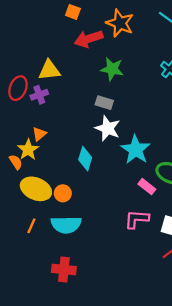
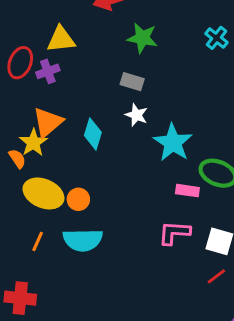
white star: (108, 128) -> (137, 115), size x0.7
orange triangle: (39, 134) -> (48, 122), size x1.6
cyan diamond: (85, 159) -> (93, 134), moved
pink rectangle: (147, 187) -> (187, 191), turned -30
red cross: (64, 269) -> (20, 298), moved

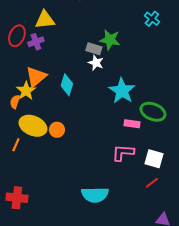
green star: (142, 38) -> (110, 40), moved
white star: (137, 115) -> (96, 63), moved
orange semicircle: (17, 159) -> (15, 102), turned -128
cyan semicircle: (83, 240) -> (95, 195), moved
orange line: (38, 241) -> (16, 145), moved

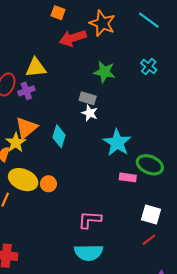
green star: (110, 40) -> (104, 72), moved
pink L-shape: (123, 153) -> (90, 220), moved

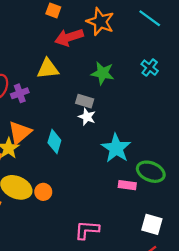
yellow triangle: (36, 68) -> (48, 69), moved

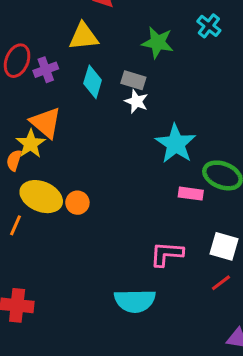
cyan cross: (150, 68) -> (209, 26), moved
orange triangle: (20, 132) -> (46, 123), turned -40
cyan diamond: (54, 141) -> (93, 82), moved
pink L-shape: (87, 230) -> (167, 254), moved

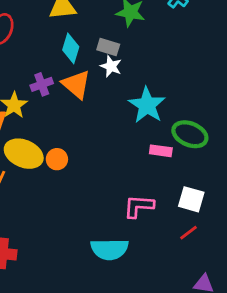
purple cross: (46, 70) -> (42, 84), moved
orange triangle: (46, 123) -> (76, 84), moved

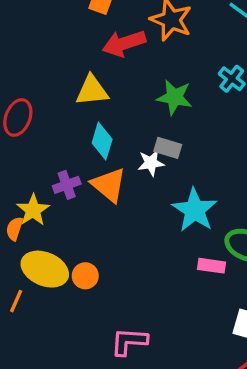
gray rectangle: (108, 47) -> (168, 148), moved
white star: (111, 66) -> (151, 163), turned -30
pink L-shape: (139, 206) -> (129, 341), moved

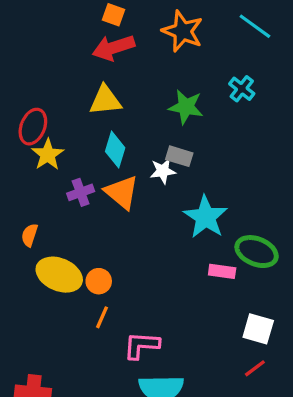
red arrow: (124, 43) -> (113, 48), moved
yellow star: (33, 210) -> (48, 155), moved
orange line: (16, 301) -> (102, 317), moved

